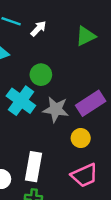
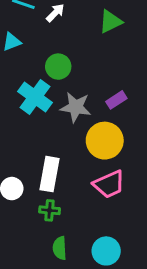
purple rectangle: (91, 103) -> (116, 100), size x0.6
yellow circle: (81, 138) -> (105, 141), size x1.6

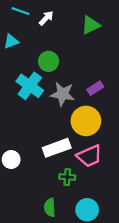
white rectangle: (50, 174) -> (57, 148), moved, turned 60
green cross: (50, 210) -> (67, 177), moved

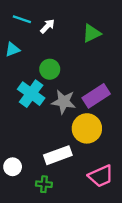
purple rectangle: (95, 88) -> (96, 96), size x1.6
pink trapezoid: (89, 156) -> (101, 176), moved
green cross: (67, 177) -> (44, 184), moved

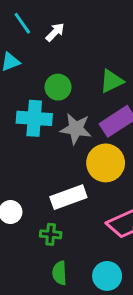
cyan line: (22, 19) -> (22, 23), turned 36
green triangle: (92, 33) -> (112, 81), moved
cyan cross: (31, 94) -> (34, 118), turned -32

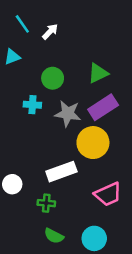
cyan cross: (34, 118) -> (32, 105), size x0.6
green semicircle: (59, 273) -> (54, 236), turned -60

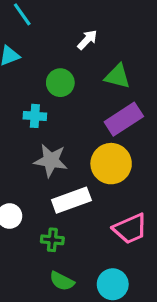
white arrow: (50, 32) -> (87, 40), moved
green triangle: (98, 73) -> (117, 76), turned 40
gray star: (68, 114) -> (51, 160), moved

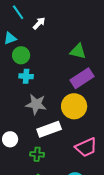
white arrow: (87, 40) -> (39, 23), moved
green circle: (60, 83) -> (21, 55), moved

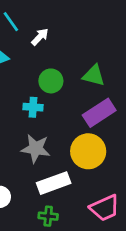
green circle: (21, 55) -> (51, 81), moved
cyan cross: (26, 76) -> (33, 107), moved
green cross: (37, 154) -> (48, 216), moved

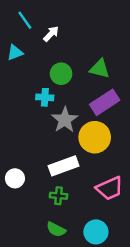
gray star: (36, 149) -> (65, 120), moved, turned 30

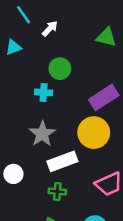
green triangle: (100, 69) -> (106, 37), moved
gray star: (65, 120) -> (42, 134), moved

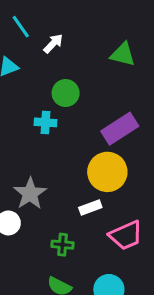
gray star: (42, 134) -> (30, 194), moved
white rectangle: (62, 161) -> (90, 208), moved, size x0.6

